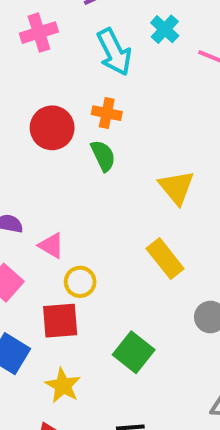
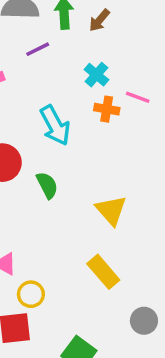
cyan arrow: (114, 52) -> (55, 125), moved
orange cross: (107, 113) -> (107, 109), moved

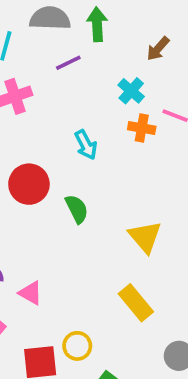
brown arrow: (99, 20) -> (158, 49), moved
cyan arrow: (55, 125) -> (86, 145), size x0.7
yellow circle: (31, 294) -> (77, 346), moved

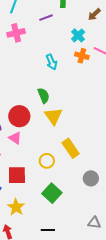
red circle: (29, 184) -> (19, 116), moved
yellow triangle: (145, 237) -> (53, 116), moved
yellow circle: (77, 346) -> (47, 161), moved

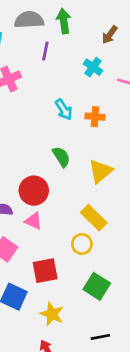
purple line: (46, 18) -> (45, 51), turned -48
orange cross: (82, 56) -> (95, 117), moved
yellow triangle: (53, 116) -> (100, 171), moved, turned 36
yellow rectangle: (71, 148) -> (94, 218), moved

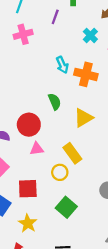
orange cross: (95, 117) -> (86, 74), size x1.5
pink triangle: (33, 221) -> (37, 149), moved, turned -40

